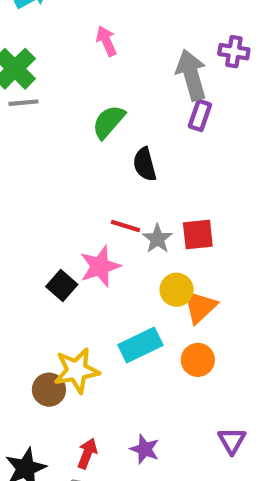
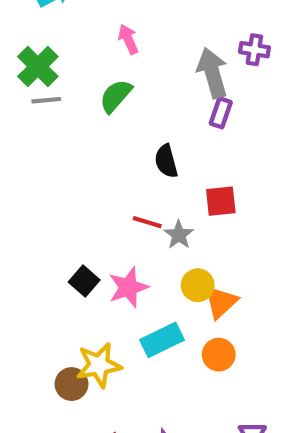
green semicircle: (109, 122) -> (116, 96), moved
red square: (198, 234) -> (221, 201), moved
pink star: (100, 266) -> (128, 287), moved

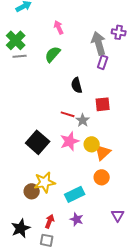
black square: (84, 281) -> (38, 142), size x1.6
pink star: (128, 287) -> (70, 141), moved
cyan rectangle: (162, 340) -> (75, 194), moved

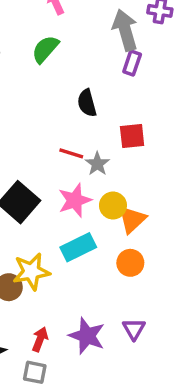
cyan rectangle: (75, 194) -> (78, 247), moved
purple triangle: (118, 215) -> (134, 329), moved
purple star: (77, 219) -> (87, 336), size x1.5

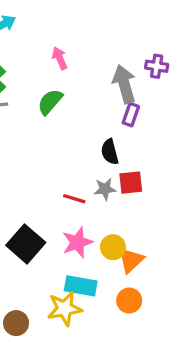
black semicircle: (87, 103) -> (110, 152), moved
gray star: (97, 164) -> (105, 189), moved, turned 30
cyan rectangle: (78, 247) -> (81, 286), turned 36
yellow star: (31, 272) -> (65, 309), moved

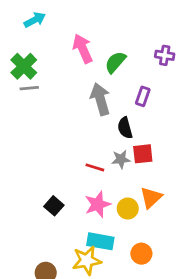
pink arrow: (60, 58) -> (83, 49), size x1.5
gray arrow: (124, 84) -> (100, 99), moved
green semicircle: (50, 102) -> (115, 62), moved
black square: (26, 244) -> (54, 206), size x0.6
orange triangle: (131, 260) -> (151, 198), moved

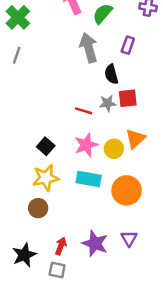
gray line: (29, 88) -> (17, 55), moved, turned -66
orange circle: (141, 254) -> (127, 190), size x1.5
yellow star: (87, 260) -> (46, 178), moved

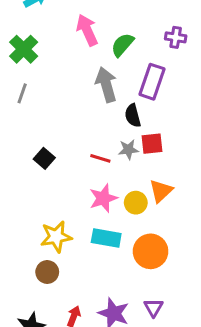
purple rectangle: (128, 45) -> (152, 82), size x1.6
black square: (46, 146) -> (44, 158), moved

